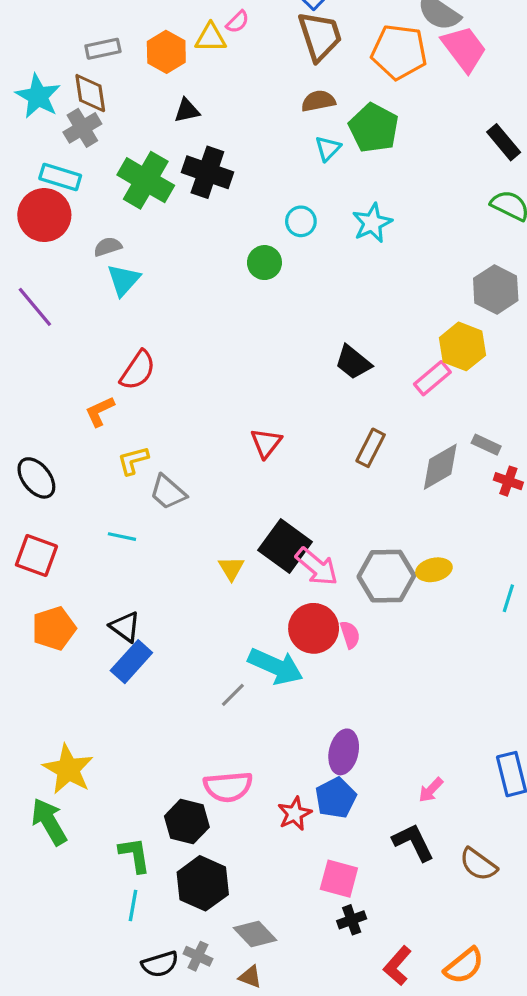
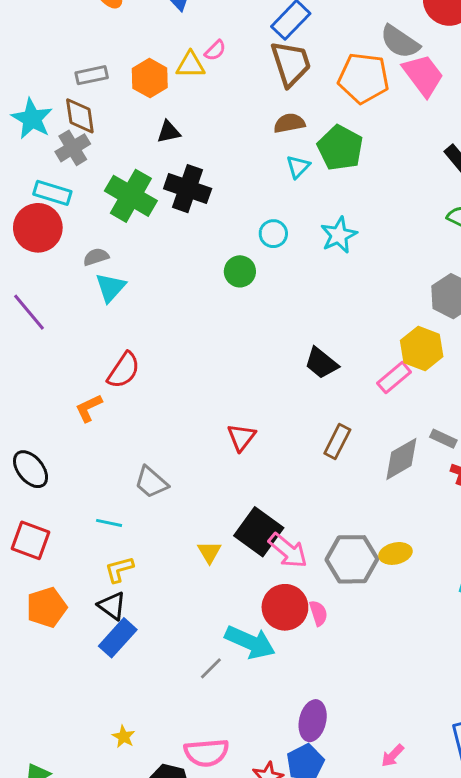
yellow L-shape: (133, 460) -> (119, 569), moved
yellow star: (68, 769) -> (124, 737), moved, size x0.5

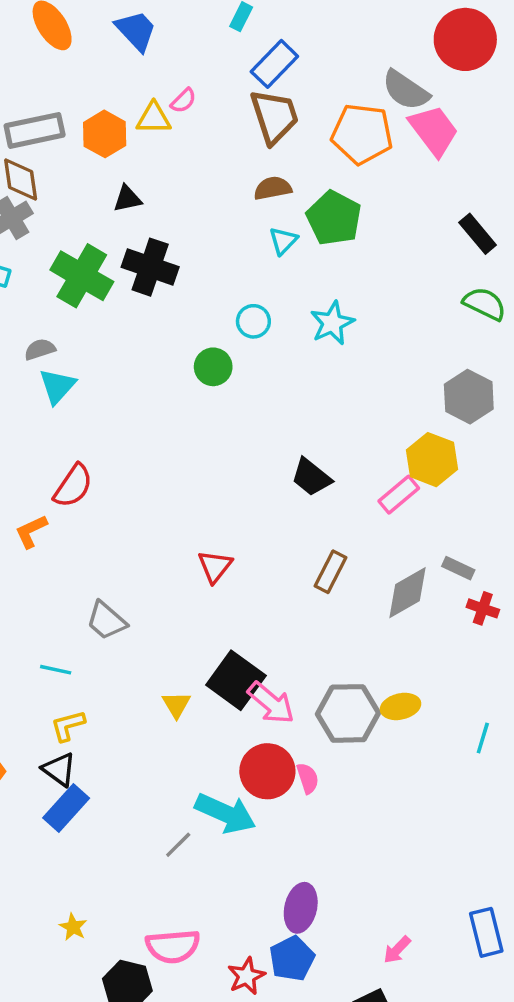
gray rectangle: (92, 75) -> (35, 130), size x1.5

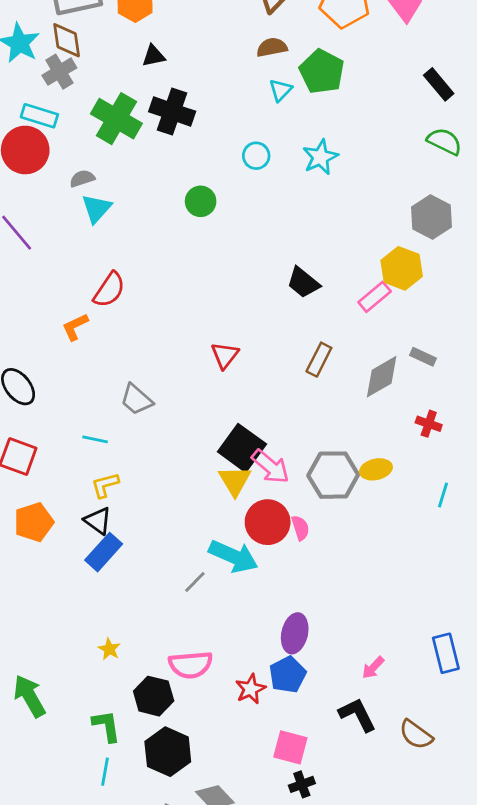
green circle: (213, 367) -> (201, 201), moved
red cross: (483, 608) -> (429, 424), moved
yellow triangle: (176, 705) -> (235, 481), moved, size x1.4

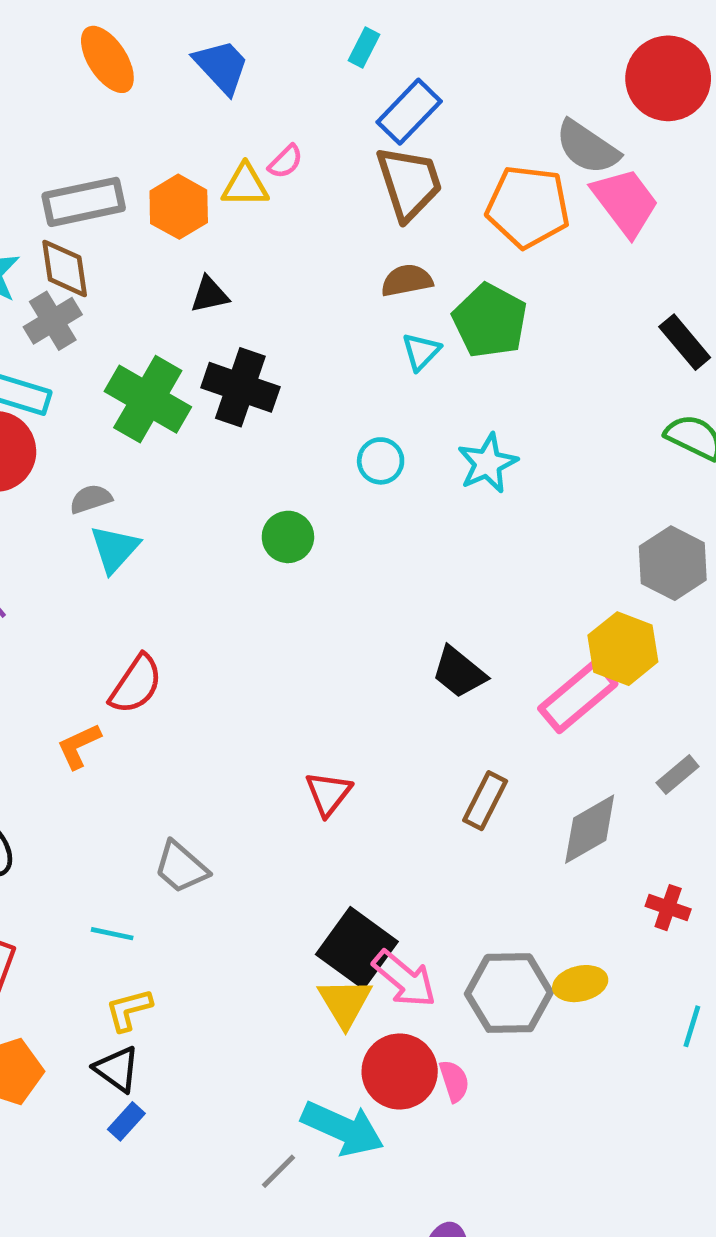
pink rectangle: (375, 297) -> (578, 696), size x1.4
gray rectangle: (423, 357) -> (678, 775), moved, turned -65
blue rectangle: (104, 552) -> (126, 1121), size x0.6

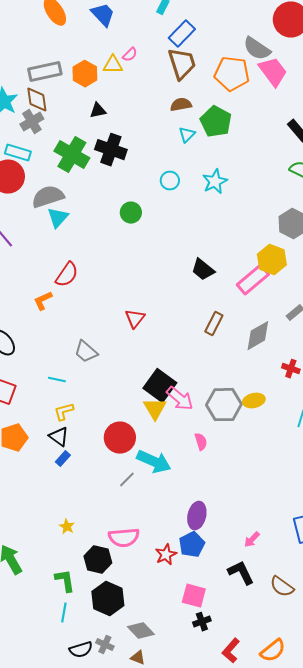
gray semicircle: (91, 499) -> (48, 197), size x1.8
red triangle: (328, 794) -> (135, 319), moved
red circle: (400, 1071) -> (120, 438), moved

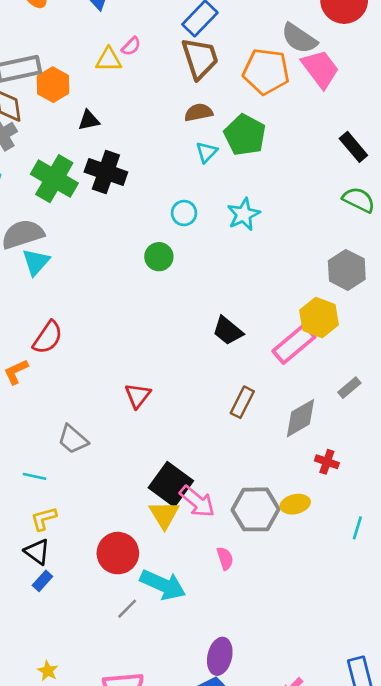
orange hexagon: (85, 74) -> (53, 85), moved
green circle: (131, 213) -> (159, 257), moved
red cross: (291, 369) -> (327, 462), moved

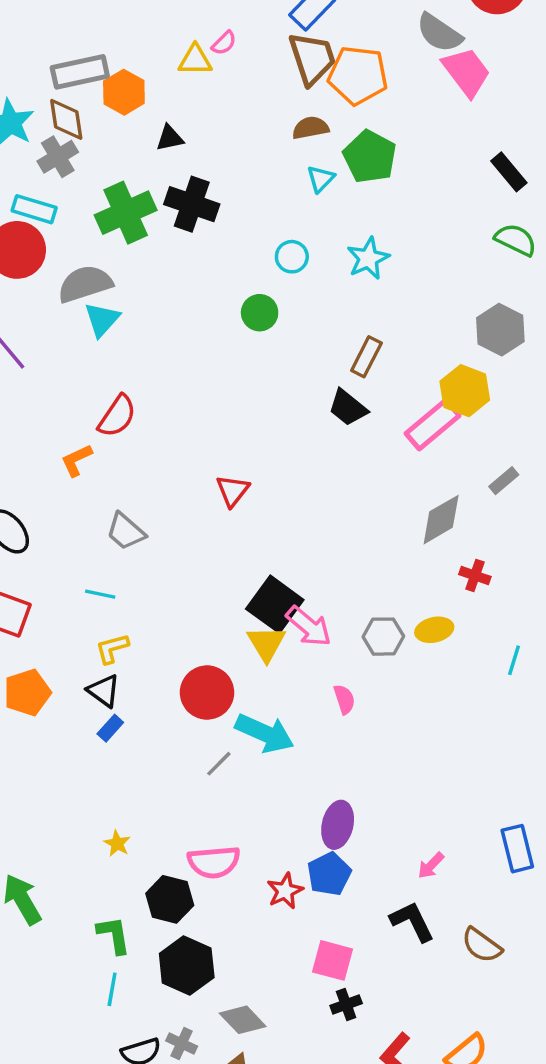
orange pentagon: (266, 71) -> (358, 75), moved
green cross: (54, 179) -> (126, 213), turned 36
brown rectangle: (242, 402) -> (366, 357), moved
gray trapezoid: (73, 439) -> (126, 531), moved
gray hexagon: (255, 509) -> (383, 637), size x0.7

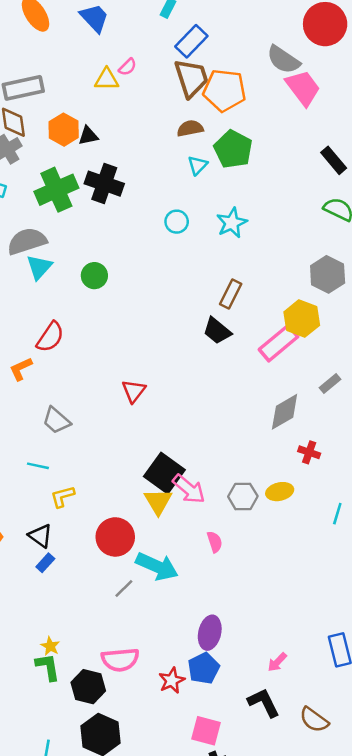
orange hexagon: (124, 92) -> (64, 130), moved
green circle: (260, 313) -> (94, 276), moved
yellow L-shape: (112, 648) -> (62, 496), moved
green L-shape: (114, 935) -> (48, 667), moved

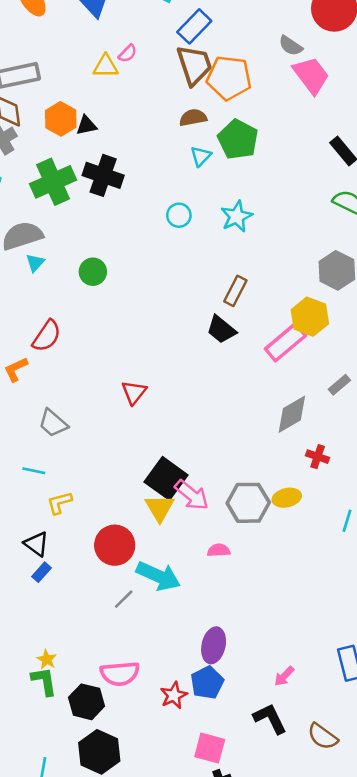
gray semicircle: (283, 60) -> (291, 46), size x0.7
cyan triangle: (39, 267) -> (35, 263), size x0.7
gray hexagon: (243, 496) -> (248, 503), size x1.4
pink semicircle: (215, 542) -> (219, 550), turned -75

